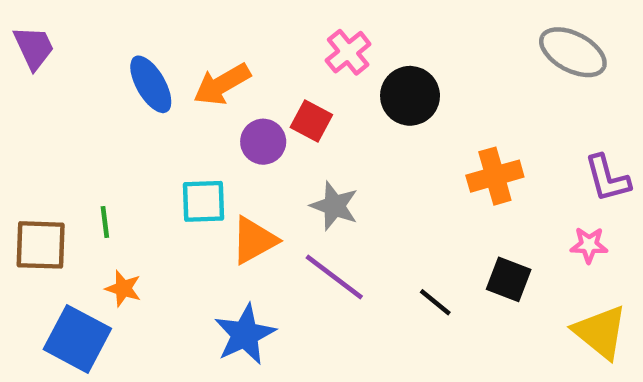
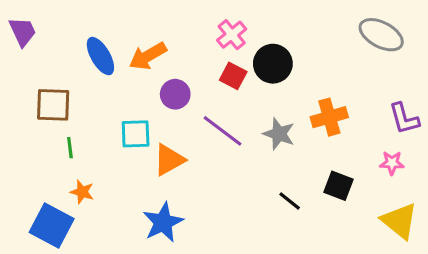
red square: (311, 121) -> (233, 76), moved
gray star: (334, 206) -> (279, 134), moved
brown square: (41, 245) -> (53, 105), moved
purple line: (334, 277) -> (223, 131), moved

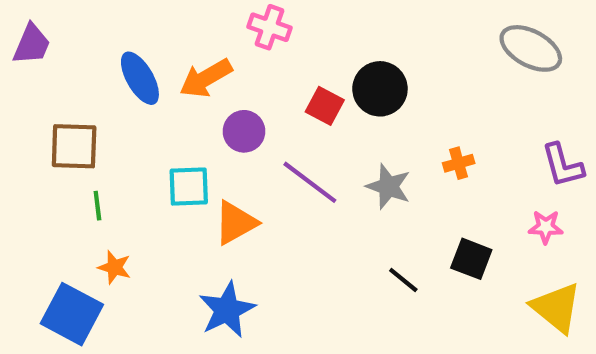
purple trapezoid: (23, 32) -> (32, 44), turned 48
pink cross: (232, 35) -> (269, 27), moved, turned -32
orange cross: (329, 117) -> (459, 163), size x0.6

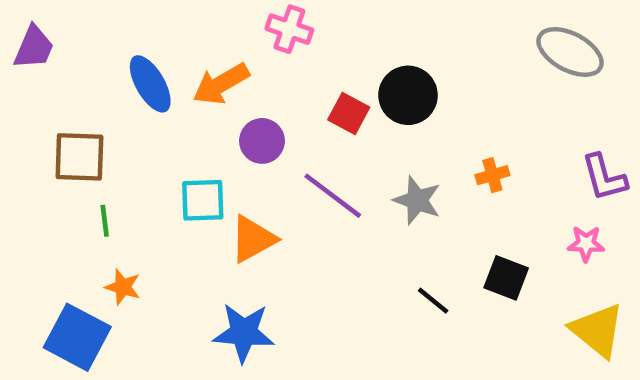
blue star: (227, 310) -> (244, 333), turned 30

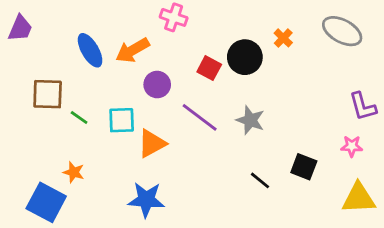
orange cross: (492, 175) -> (283, 38), moved, turned -30
green line: (105, 221) -> (79, 117), moved, turned -48
yellow triangle: (597, 330) -> (359, 198), turned -42

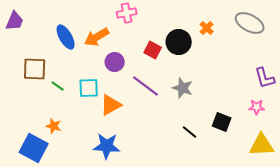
pink cross: (174, 17) -> (127, 13), turned -30

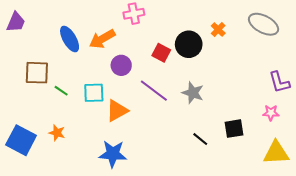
black square: (222, 122) -> (234, 129), turned -30
blue square: (34, 148) -> (21, 140), moved

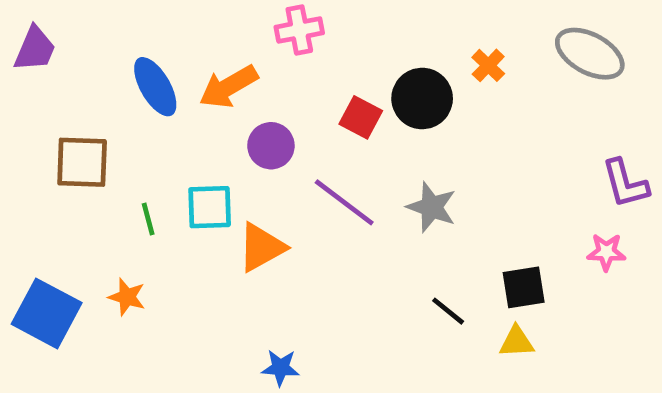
green line: (61, 91) -> (148, 219), moved, turned 40
yellow triangle: (276, 153) -> (517, 342), moved, size x0.6
blue star: (113, 154) -> (280, 368), moved, size x0.6

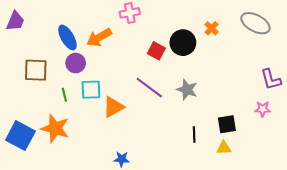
purple circle: (271, 146) -> (76, 63), moved
orange star: (127, 297) -> (55, 128), size x1.8
black line: (448, 311) -> (194, 135), turned 49

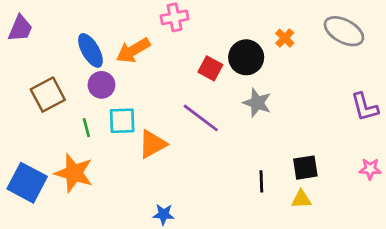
brown square: (36, 70) -> (48, 95), turned -30
gray star: (187, 90) -> (257, 103), moved
pink star: (263, 109) -> (370, 169), moved

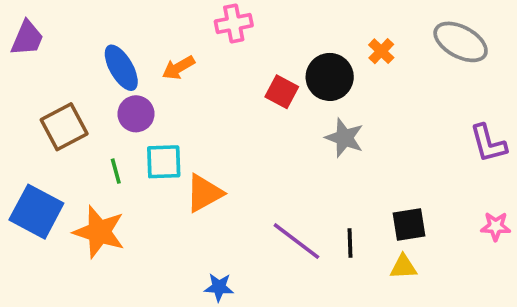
orange arrow: (133, 50) -> (178, 68), size x0.7
purple line: (201, 118) -> (296, 241), moved
blue square: (27, 183) -> (36, 212), moved

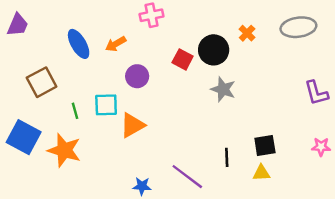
gray ellipse: (461, 42) -> (298, 27), turned -36
purple circle: (136, 114) -> (137, 76), moved
purple line: (296, 241) -> (187, 177), moved

